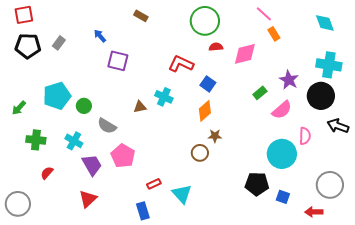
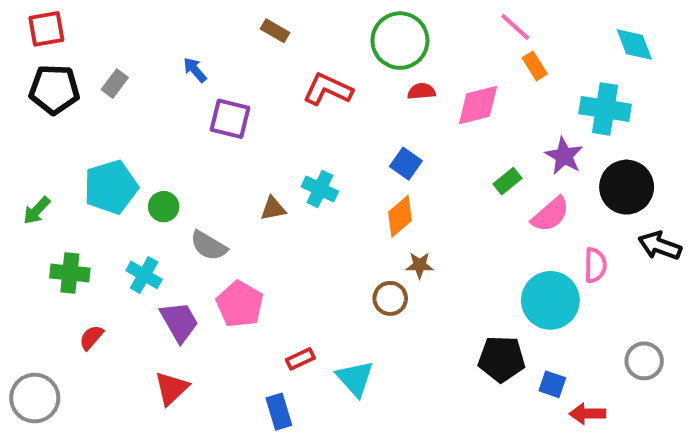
red L-shape: (181, 64) -> (328, 89), moved
cyan cross: (329, 65) -> (605, 109), moved
gray circle: (330, 185) -> (644, 361), size x0.7
red arrow: (314, 212) -> (587, 414), moved

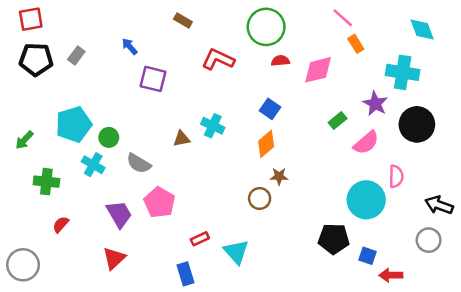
black arrow: (660, 246) -> (439, 205), moved
cyan cross: (144, 275) -> (93, 165), moved

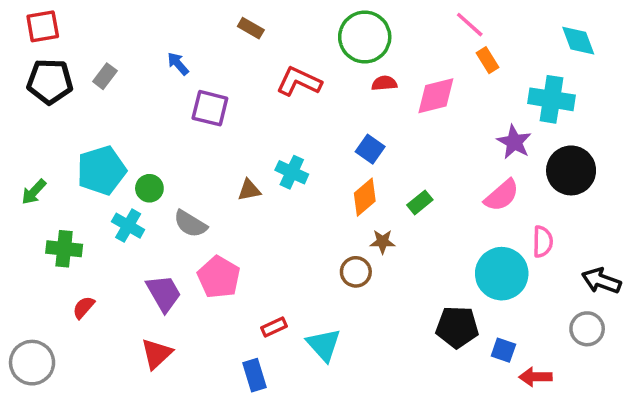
green rectangle: (338, 121) -> (420, 202), moved

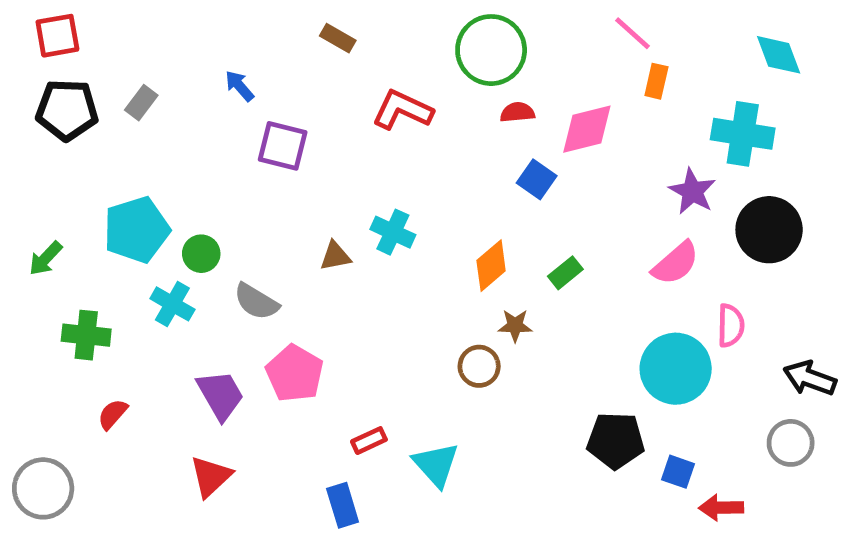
orange rectangle: (487, 60) -> (656, 81), turned 45
blue square: (370, 149) -> (537, 179), moved

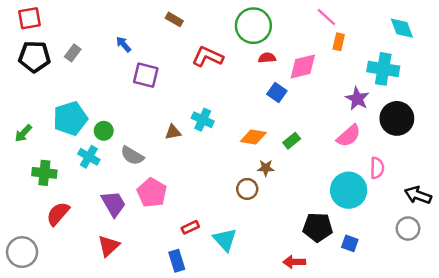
orange diamond: (491, 266) -> (253, 137), turned 50
red semicircle: (113, 414) -> (58, 214), size x1.5
red arrow: (721, 508) -> (294, 262), moved

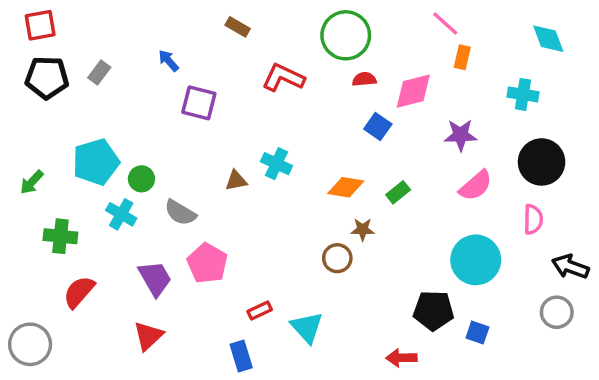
cyan cross: (383, 69) -> (523, 94), size x0.7
purple star: (357, 99) -> (461, 135), moved, turned -30
pink semicircle: (377, 168) -> (533, 219), moved

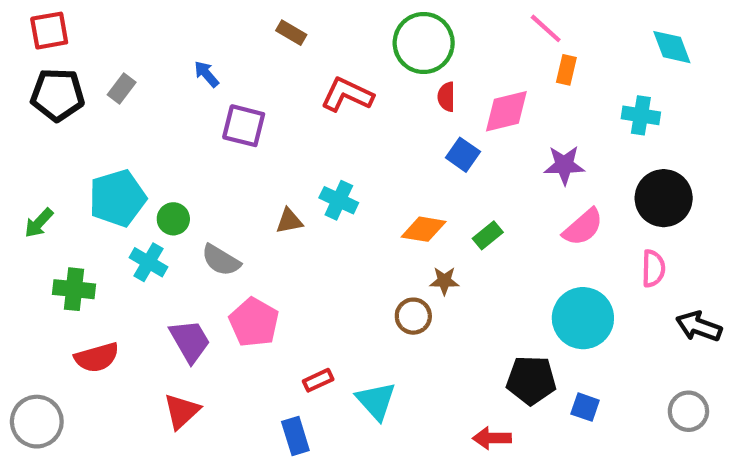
red semicircle: (364, 79) -> (446, 97), turned -85
red semicircle: (79, 292) -> (97, 357), turned -147
gray circle: (557, 312) -> (688, 411), moved

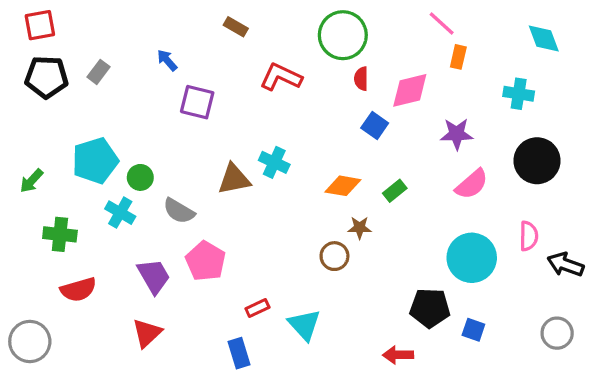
brown triangle: (289, 221) -> (234, 179), size x1.5
pink semicircle: (653, 268) -> (529, 236), moved

